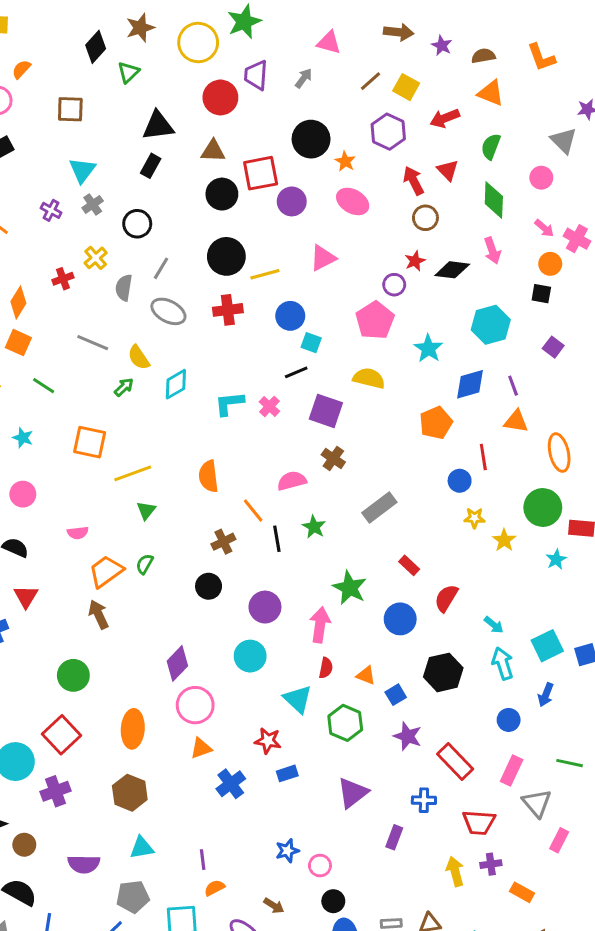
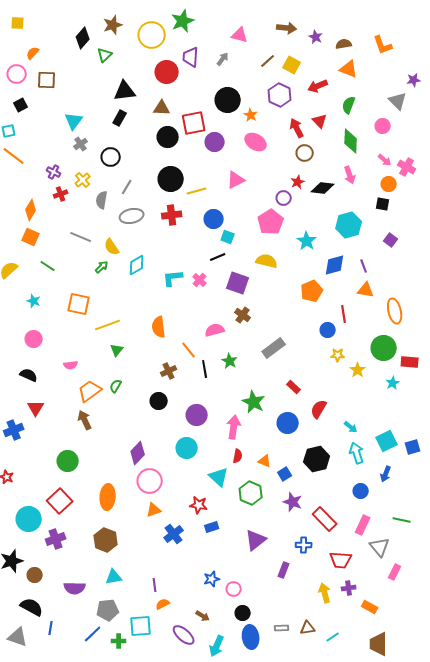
brown square: (70, 109) -> (47, 80), moved
purple cross: (51, 210) -> (54, 172), moved
gray ellipse: (168, 311) -> (132, 216), turned -40

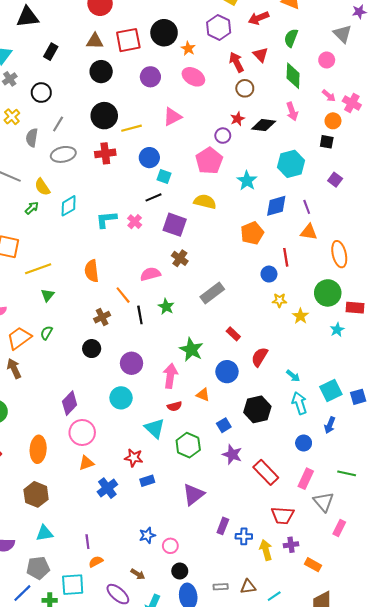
black triangle: (125, 91) -> (28, 17), moved
red square: (194, 123) -> (128, 40), moved
red semicircle: (238, 456) -> (175, 406), turned 64
orange triangle: (265, 461) -> (203, 395), moved
blue cross: (304, 545) -> (244, 536), moved

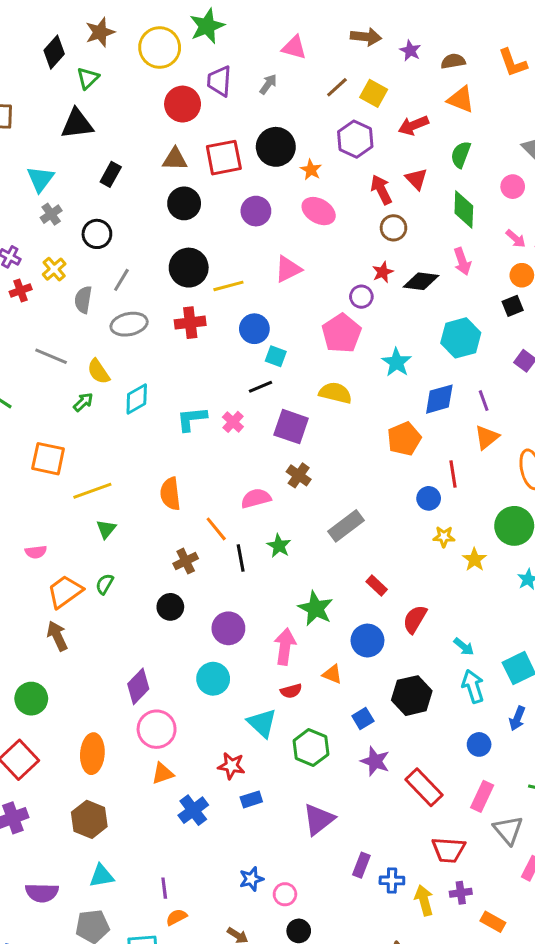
black square: (327, 142) -> (513, 306), turned -32
orange triangle: (309, 232) -> (487, 437), turned -48

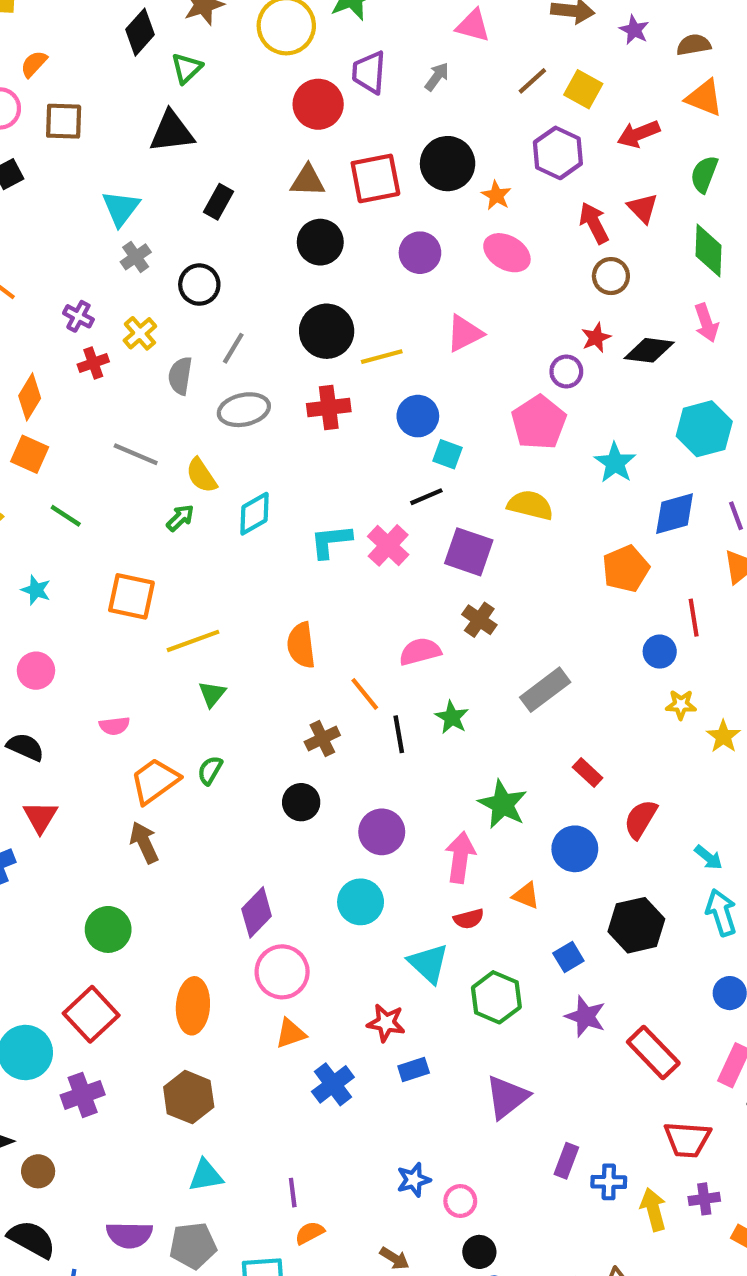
pink cross: (233, 422) -> (388, 545), size x1.4
purple semicircle: (42, 893) -> (129, 1235), moved

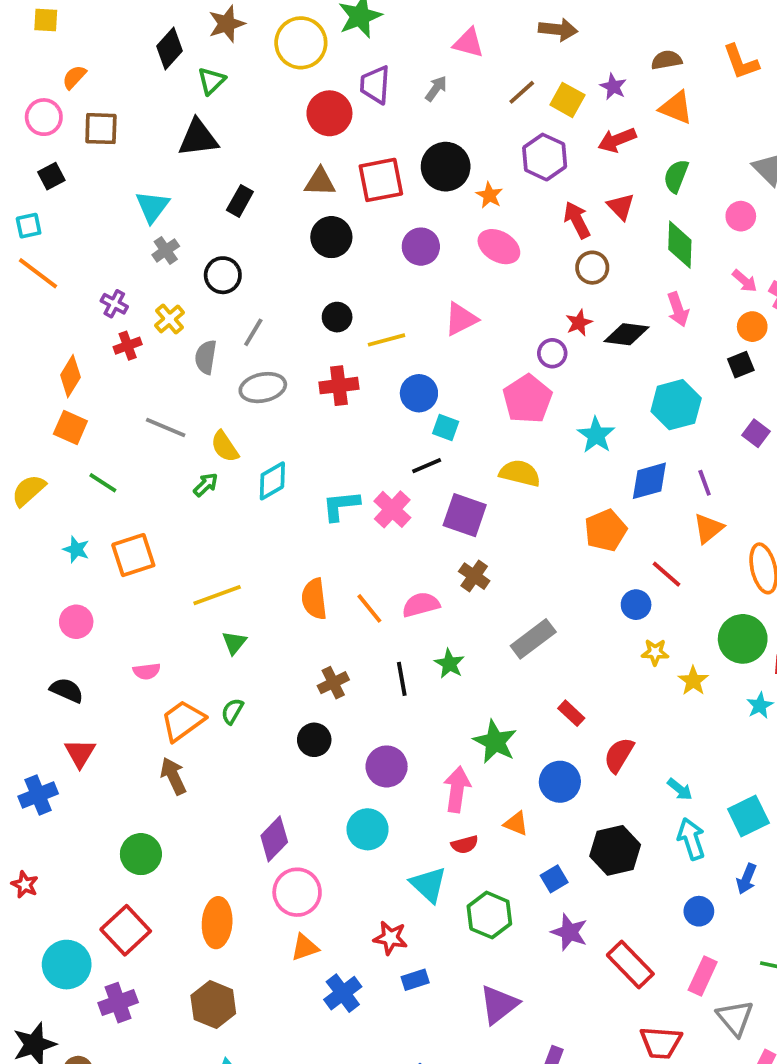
purple star: (634, 30) -> (613, 87), moved
black circle: (327, 331) -> (337, 317), size x0.6
orange square: (131, 596) -> (133, 555), moved, turned -30
red line: (694, 618) -> (667, 574), turned -40
orange line: (365, 694) -> (369, 608), moved

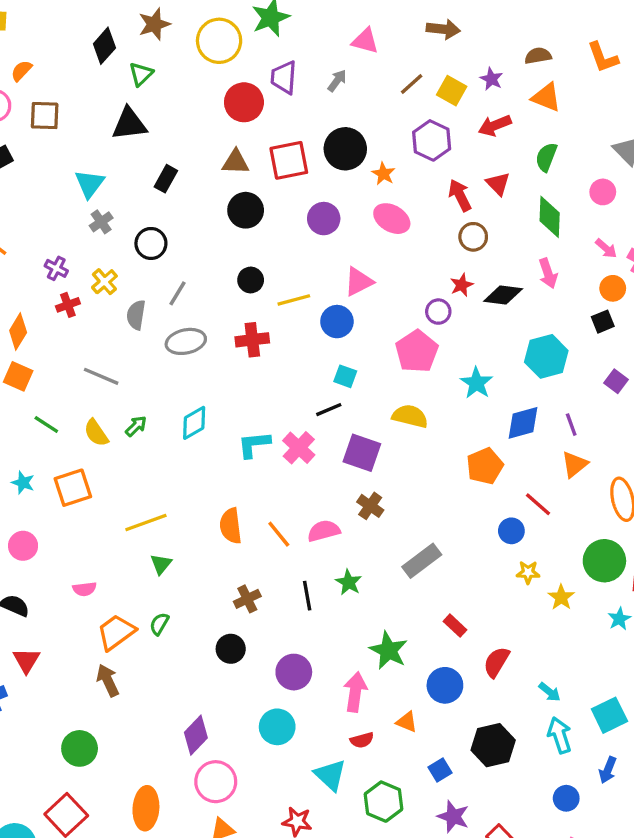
blue circle: (419, 393) -> (337, 322), moved
yellow semicircle: (225, 447) -> (96, 433), moved

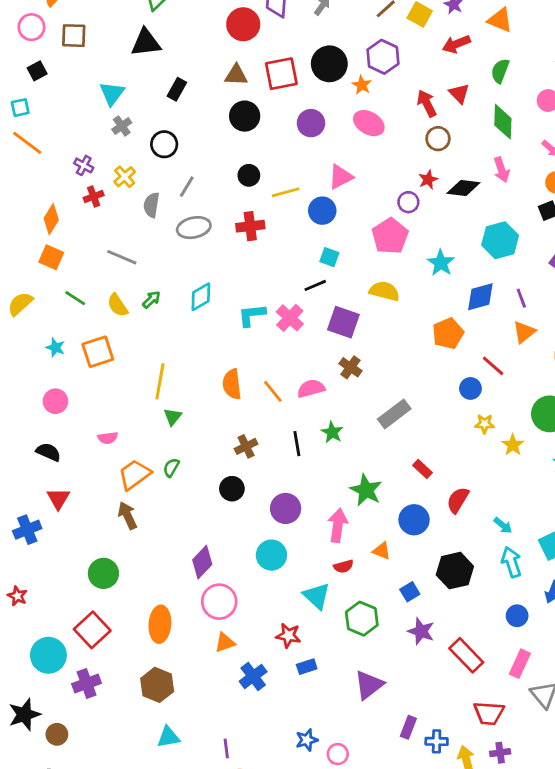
purple hexagon: (432, 140) -> (383, 57), moved
yellow line: (146, 523) -> (160, 381), turned -60

